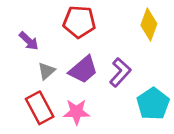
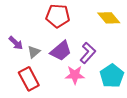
yellow diamond: (149, 25) -> (109, 18), turned -60
purple arrow: (29, 41) -> (16, 43), moved
pink star: (76, 112) -> (75, 75), moved

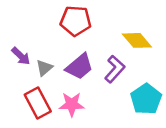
yellow diamond: (109, 18) -> (137, 40), moved
pink star: (75, 75) -> (72, 104), moved

